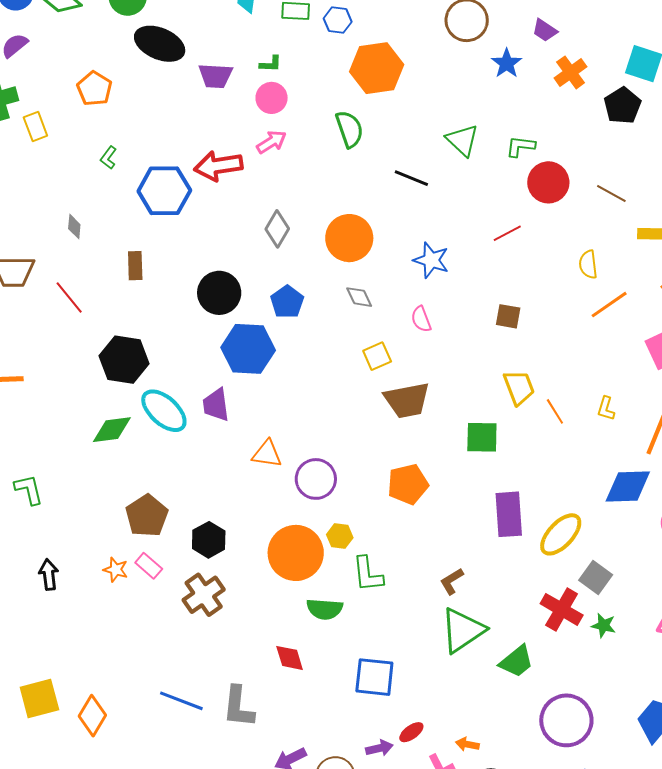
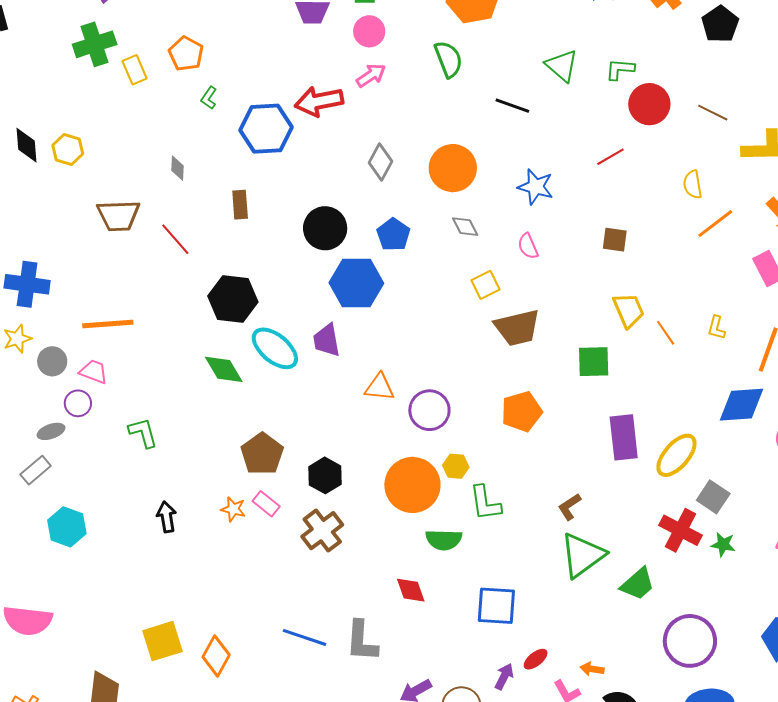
orange pentagon: (95, 89) -> (186, 54), moved
green diamond: (112, 430) -> (224, 369), turned 69
purple arrow: (379, 748) -> (504, 676), turned -48

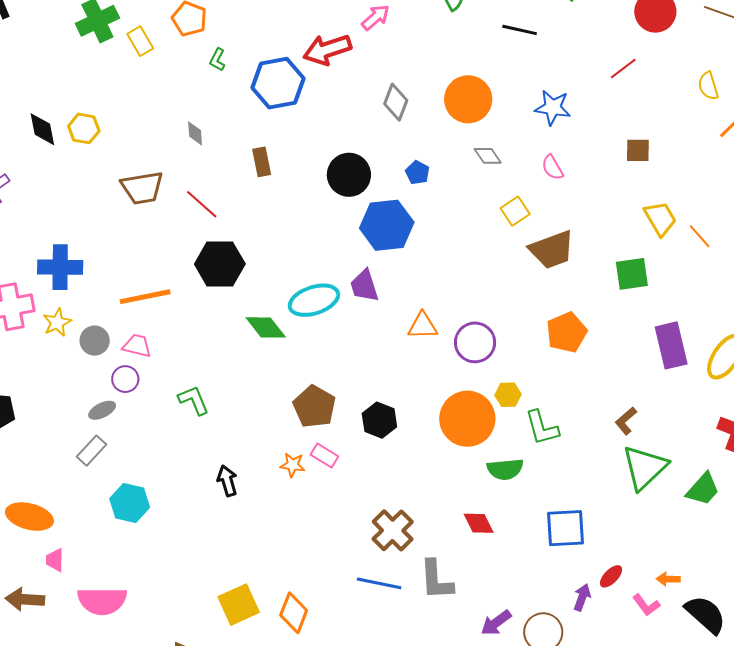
blue pentagon: (393, 235) -> (417, 173), size x0.7
black hexagon: (233, 299) -> (220, 264), moved
cyan ellipse: (275, 348) -> (314, 300), turned -51
brown cross: (322, 531) -> (393, 530), moved

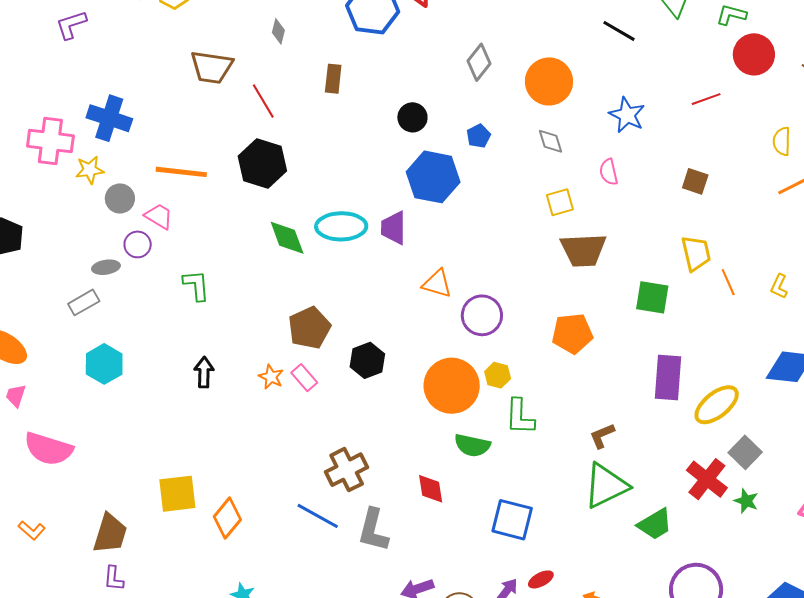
black circle: (349, 175) -> (412, 117), size x0.7

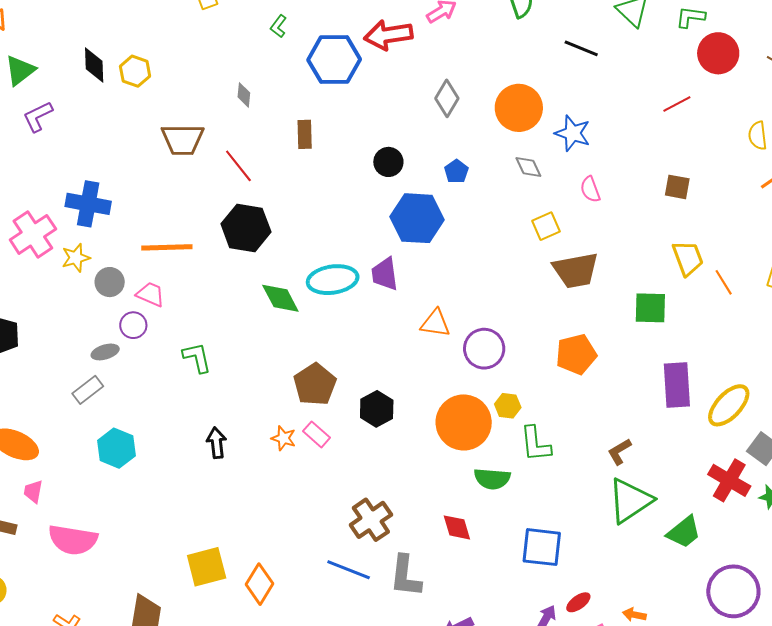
blue star: (627, 115) -> (573, 133), moved
pink cross: (50, 141) -> (33, 234), turned -33

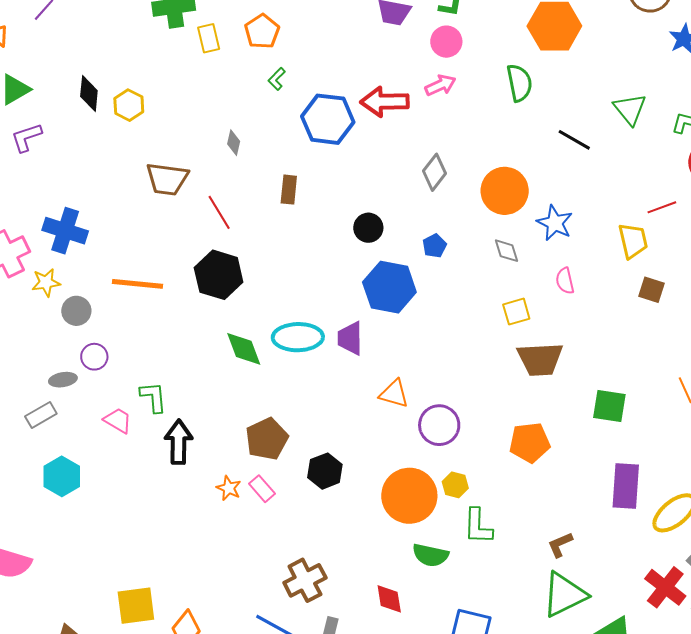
yellow trapezoid: (688, 258) -> (633, 241), moved
pink trapezoid: (151, 294) -> (118, 420), moved
black arrow: (216, 443) -> (179, 442), moved, size x1.4

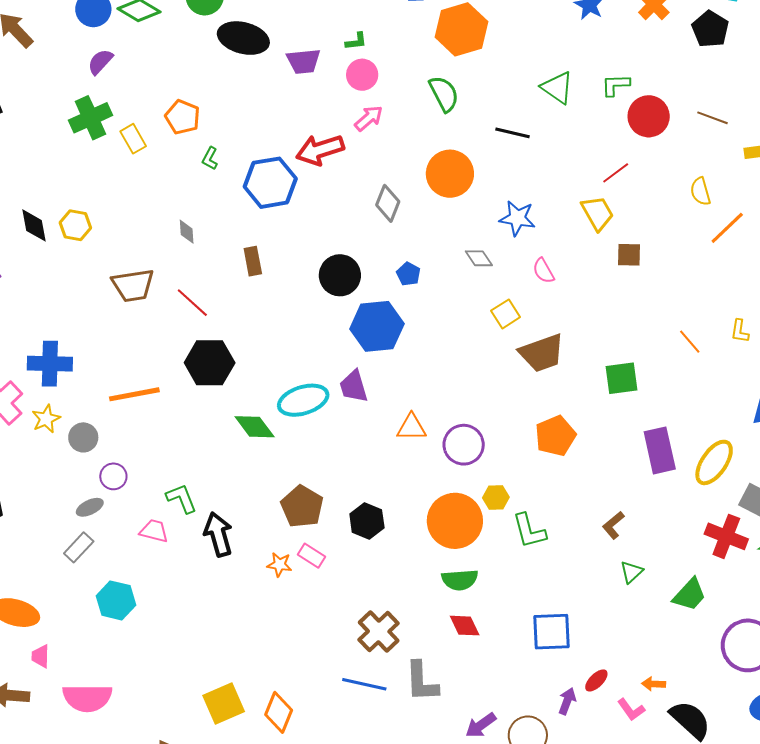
orange circle: (505, 191) -> (450, 174), moved
black circle: (368, 228) -> (340, 275), size x1.4
green semicircle: (430, 555) -> (460, 580), moved
green triangle: (564, 595) -> (632, 572), size x0.5

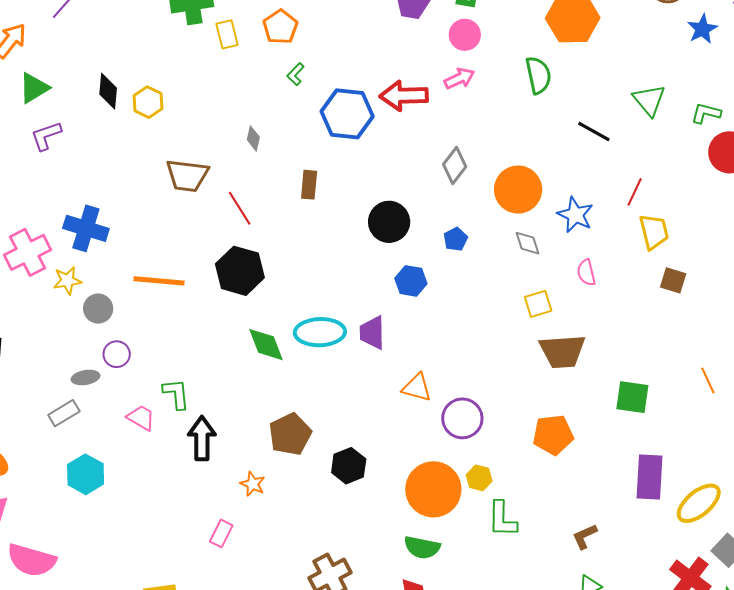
red line: (616, 173) -> (635, 192), moved, turned -44
orange circle: (450, 174) -> (518, 190), moved
blue hexagon: (377, 326) -> (411, 281), size x0.6
pink rectangle: (312, 556) -> (221, 533), moved, turned 68

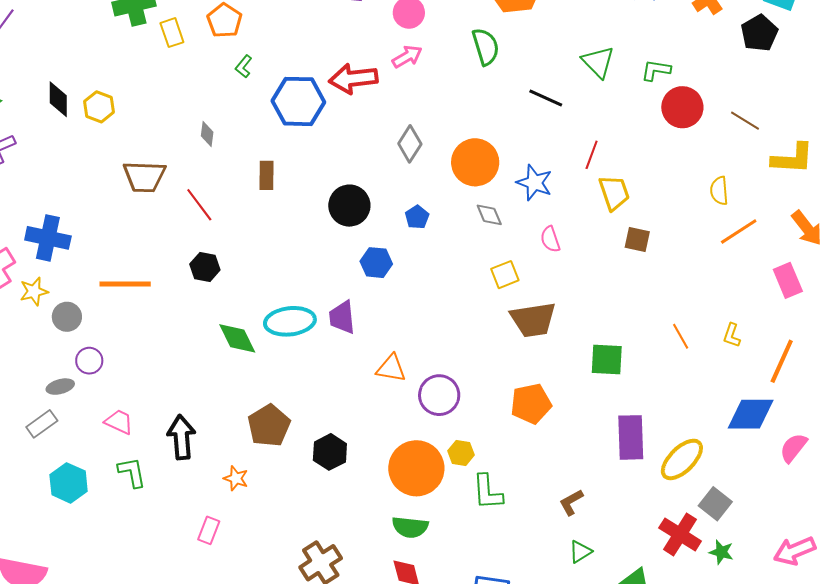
black hexagon: (240, 271) -> (205, 267), size x0.6
green L-shape: (176, 394) -> (132, 472), moved

